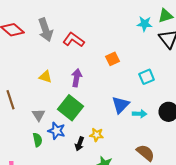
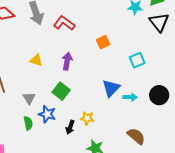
green square: (71, 108) -> (61, 91), size x0.7

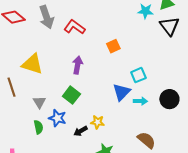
yellow triangle: (36, 60) -> (32, 64), moved, size x1.6
cyan square: (137, 60) -> (138, 75), moved
black arrow: (70, 127) -> (80, 131), turned 40

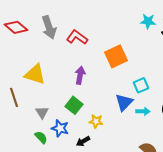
orange square: (113, 46) -> (116, 56), size x1.6
yellow star: (97, 122) -> (96, 121), moved
green semicircle: (38, 127) -> (41, 137), turned -32

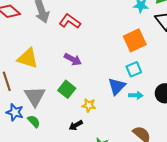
orange square: (116, 56) -> (135, 40), moved
purple arrow: (80, 75) -> (73, 59), turned 108
gray triangle: (42, 112) -> (35, 96), size x1.6
blue star: (60, 128) -> (15, 112), moved

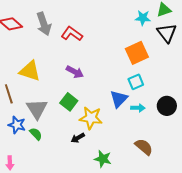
yellow star: (89, 105) -> (91, 118), size x1.6

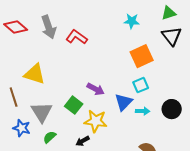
cyan star: (143, 18) -> (132, 21), moved
purple arrow: (75, 72) -> (96, 89), moved
green semicircle: (36, 134) -> (50, 137), moved, turned -88

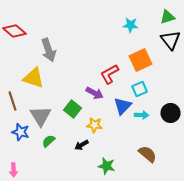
gray arrow: (49, 27) -> (49, 50), moved
red L-shape: (77, 37) -> (110, 74), moved, turned -65
yellow star: (96, 121) -> (95, 125), size x0.7

